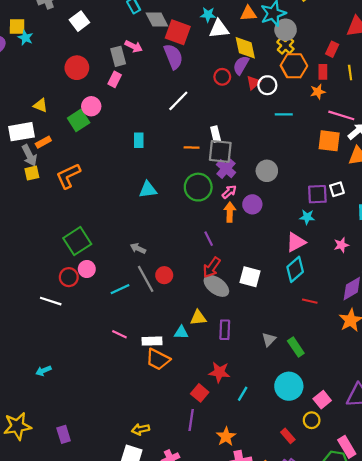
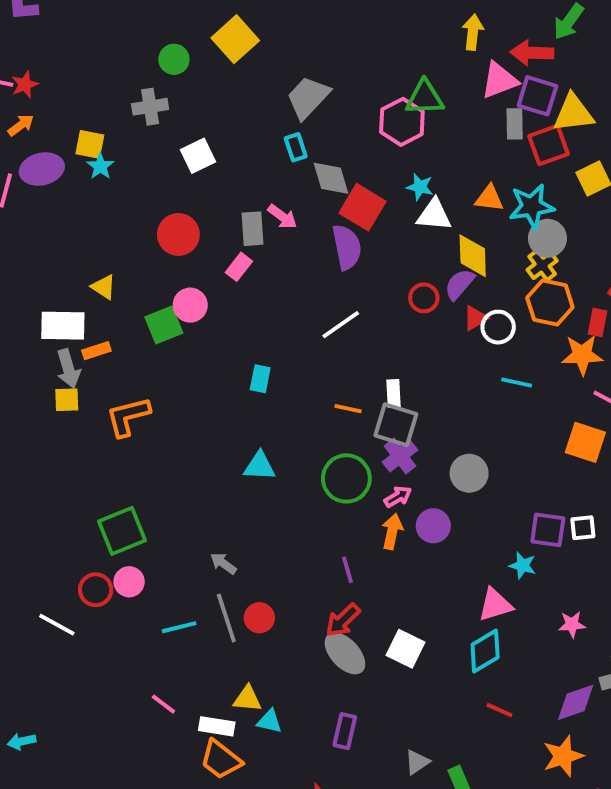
orange star: (318, 92) -> (582, 355), size x1.5
yellow triangle: (198, 318) -> (247, 699), moved

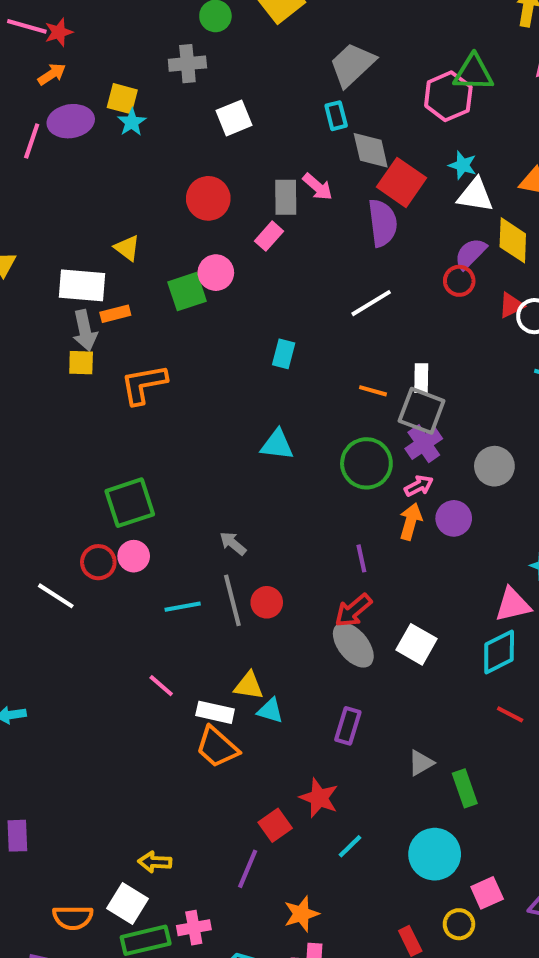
purple semicircle: (460, 284) -> (471, 254), moved

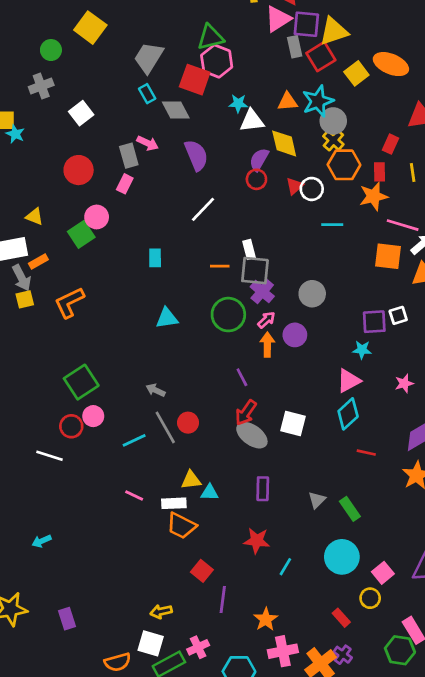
green triangle: (473, 73) -> (210, 37), moved
red square: (402, 182) -> (195, 80), moved
red square: (275, 825) -> (202, 571), moved

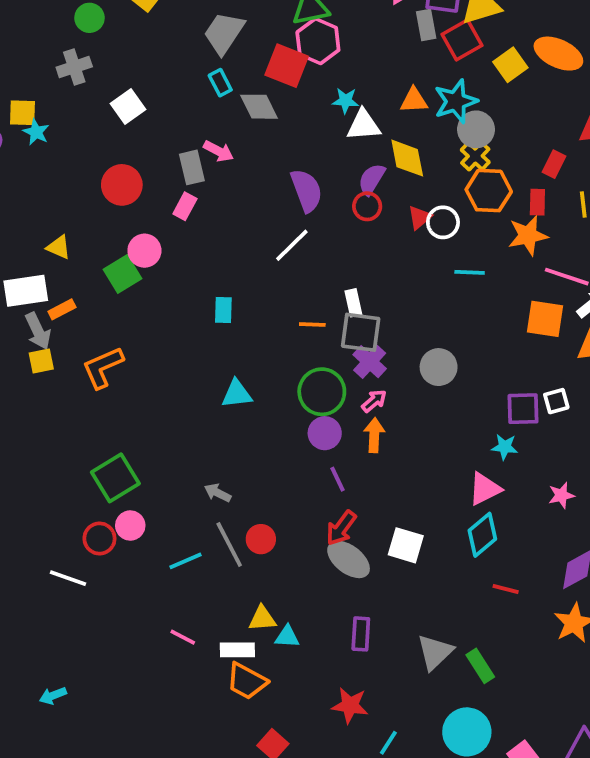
purple semicircle: (196, 155) -> (306, 190), moved
purple circle: (295, 335) -> (325, 433), moved
gray triangle: (317, 500) -> (435, 652), size x1.5

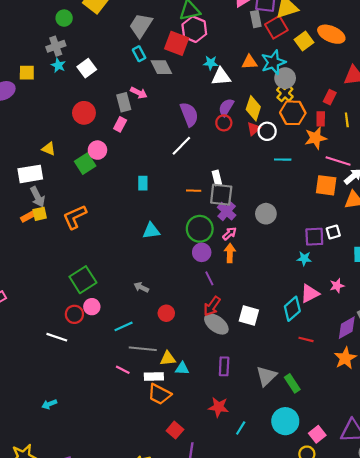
cyan star: (36, 132) -> (58, 65), moved
yellow diamond: (407, 158) -> (253, 108), moved, turned 30
orange rectangle: (62, 309) -> (28, 216), moved
pink triangle: (485, 489) -> (310, 293), moved
gray line: (229, 545) -> (143, 349), moved, turned -56

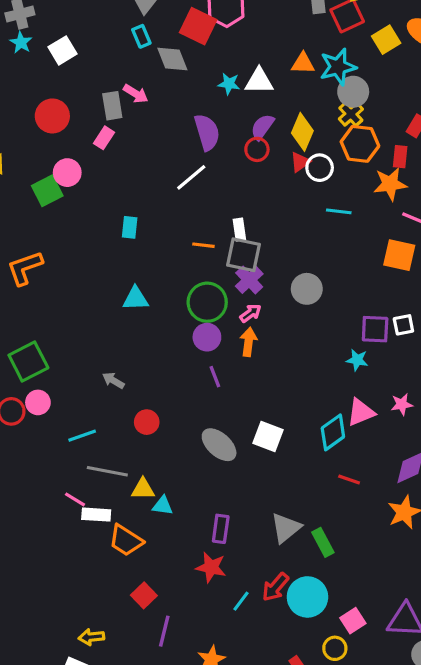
cyan star: (211, 63) -> (229, 84), moved
red arrow: (212, 306) -> (275, 587), moved
purple rectangle: (224, 366) -> (221, 529), moved
white rectangle: (154, 377) -> (96, 515), moved

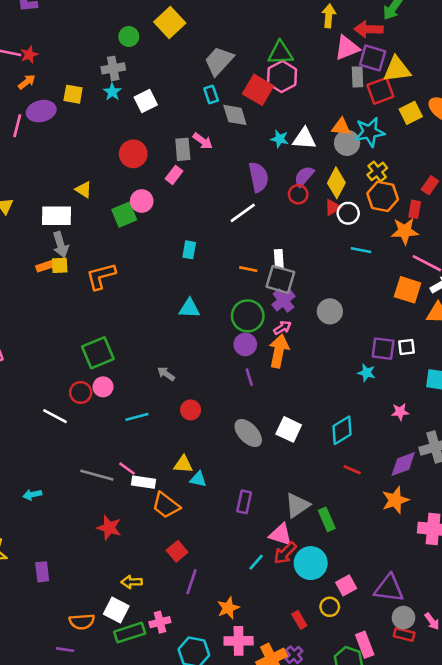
gray circle: (353, 92) -> (347, 143), moved
orange arrow: (248, 342) -> (279, 351), size x1.4
pink triangle: (361, 412) -> (281, 535), moved, turned 35
gray line: (107, 471) -> (97, 475), moved
red star: (211, 567) -> (109, 528), moved

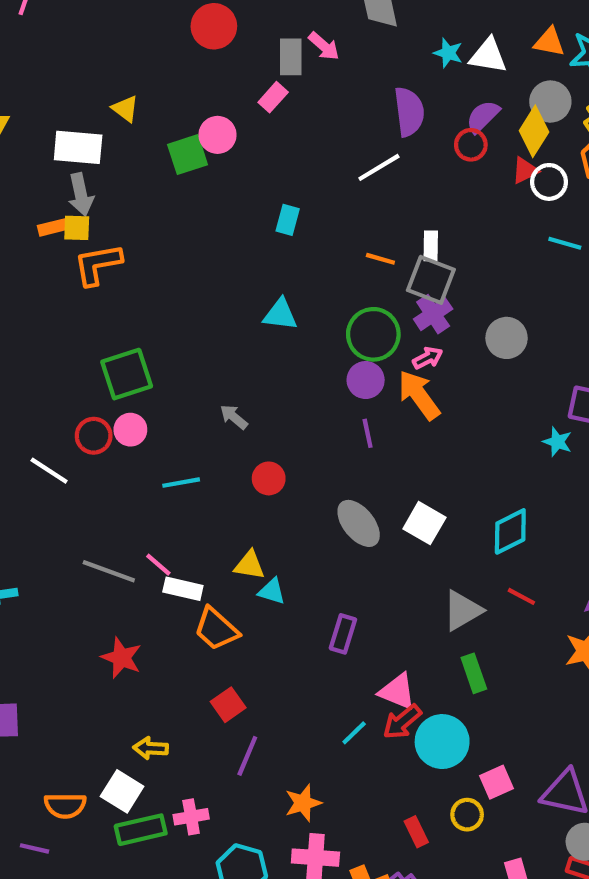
gray circle: (347, 143) -> (550, 102), moved
red circle: (133, 154) -> (214, 26), moved
orange L-shape: (101, 276) -> (98, 264), moved
orange arrow: (279, 351) -> (419, 395), turned -52
gray triangle: (297, 505) -> (462, 610), moved

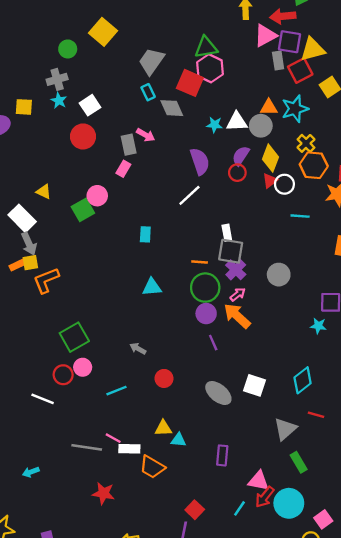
gray circle: (550, 102) -> (261, 126), moved
white rectangle: (78, 147) -> (22, 218), turned 52
orange line: (380, 259) -> (200, 262), moved
red square: (228, 705) -> (195, 510), moved

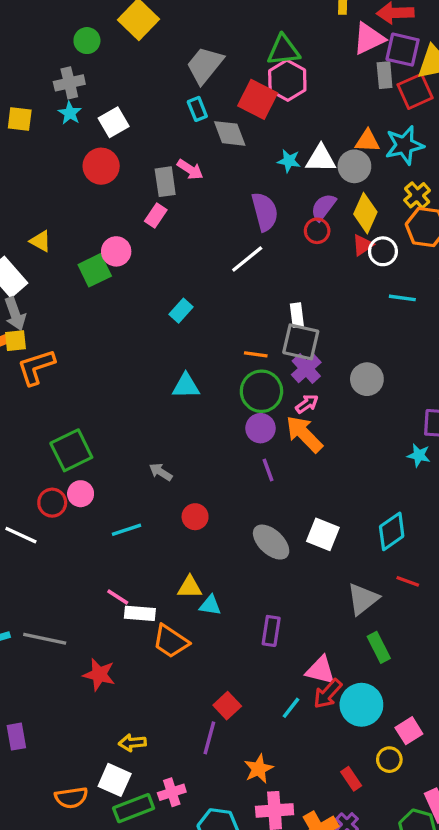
cyan rectangle: (145, 234) -> (181, 311), turned 35
gray line: (87, 447) -> (45, 639), moved

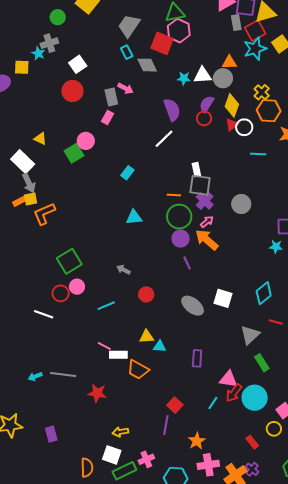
cyan star: (70, 113) -> (38, 53), moved
cyan star: (404, 145) -> (255, 49), moved
orange semicircle: (71, 798) -> (87, 468), turned -78

